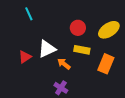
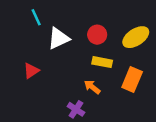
white triangle: (47, 49) -> (59, 38), moved
orange arrow: (64, 64) -> (92, 87), moved

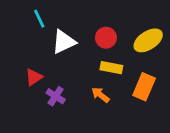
purple cross: (76, 109) -> (56, 96), moved

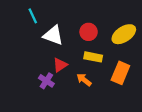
white triangle: (64, 42) -> (53, 35), turned 45
red triangle: (34, 77) -> (60, 65), moved

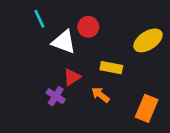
red circle: (89, 32) -> (88, 27), moved
orange rectangle: (120, 73) -> (147, 108), moved

